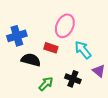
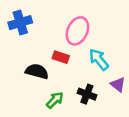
blue cross: (17, 36) -> (20, 23), moved

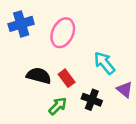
pink ellipse: (77, 31) -> (63, 33), moved
red rectangle: (61, 57) -> (67, 78), moved, turned 35

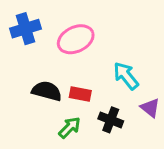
pink ellipse: (63, 33) -> (76, 39), turned 40
red rectangle: (67, 78) -> (80, 94), turned -42

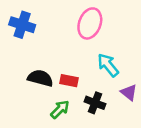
blue cross: (25, 29) -> (22, 25), turned 35
pink ellipse: (76, 39) -> (90, 23), moved, turned -44

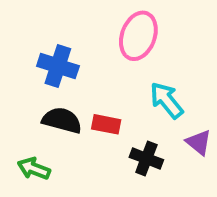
blue cross: (22, 25) -> (58, 66), moved
green arrow: (60, 109) -> (34, 169), moved, turned -114

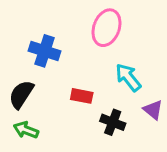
black semicircle: (62, 120) -> (21, 94), moved, turned -72

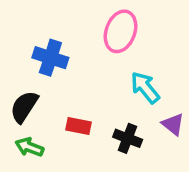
red rectangle: (82, 96) -> (78, 126), moved

